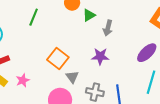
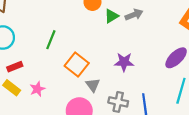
green line: (34, 17) -> (51, 40), moved
gray arrow: (108, 28) -> (134, 15), moved, turned -126

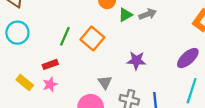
orange square: (77, 64) -> (92, 38), moved
red rectangle: (15, 67) -> (50, 64), moved

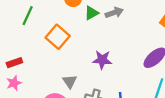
green line: (65, 36) -> (28, 16), moved

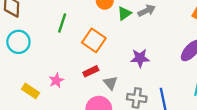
red rectangle: (14, 63) -> (91, 71), moved
pink star: (14, 83) -> (56, 80), moved

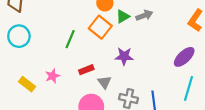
green line: (62, 23) -> (70, 39), moved
orange square: (94, 40) -> (100, 27), moved
purple star: (140, 58) -> (124, 56), moved

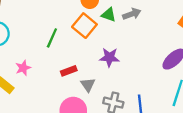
green triangle: (123, 16) -> (109, 15), turned 48
pink star: (52, 76) -> (23, 68), moved

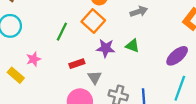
green triangle: (109, 15) -> (132, 46), moved
purple star: (109, 57) -> (106, 48), moved

